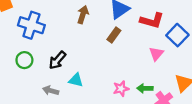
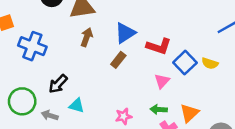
green circle: (24, 60) -> (22, 101), moved, size x1.5
green arrow: (145, 88) -> (159, 109), moved

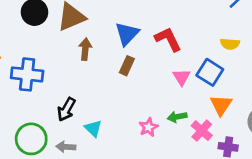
red L-shape: (159, 46) -> (168, 39), turned -120
blue square: (185, 63) -> (210, 72), moved
cyan triangle: (77, 106) -> (93, 128), turned 42
green arrow: (159, 109) -> (177, 117), moved

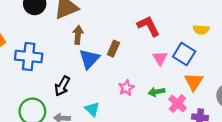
blue triangle: (127, 34) -> (89, 59), moved
pink star: (148, 127) -> (126, 88), moved
cyan triangle: (93, 128) -> (92, 109), moved

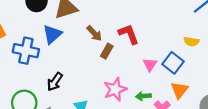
red L-shape: (148, 26) -> (129, 34), moved
brown arrow: (78, 35) -> (94, 33), moved, turned 126
blue triangle: (89, 59) -> (52, 34), moved
pink star: (126, 88) -> (115, 89), size x1.5

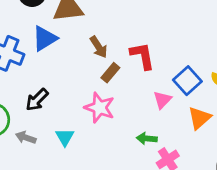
blue square: (173, 63) -> (187, 81), moved
pink star: (115, 89) -> (100, 108), moved, turned 30
orange triangle: (179, 90) -> (199, 118), moved

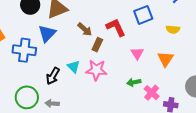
blue square: (187, 81) -> (143, 15), moved, turned 36
cyan triangle: (65, 137) -> (74, 67), moved

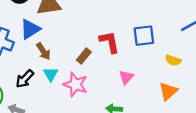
brown arrow: (85, 29) -> (43, 51), moved
orange triangle: (165, 59) -> (168, 91), moved

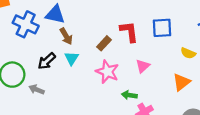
blue triangle: (30, 29) -> (55, 14), turned 40
pink star: (75, 84) -> (107, 72), moved

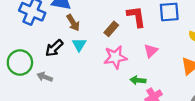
pink star: (107, 72) -> (115, 57), turned -30

